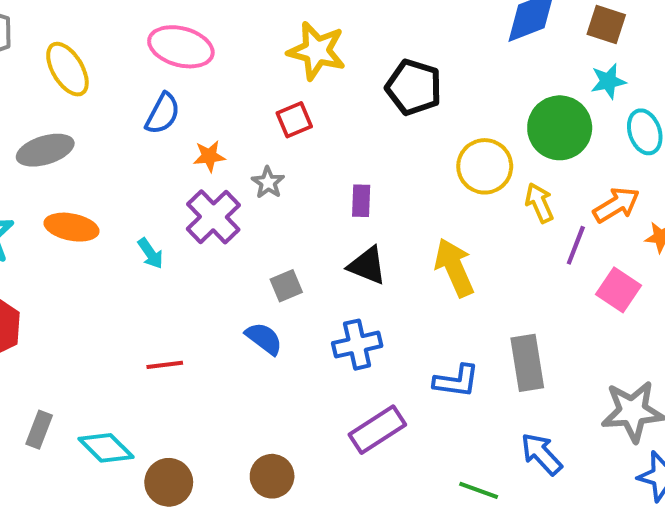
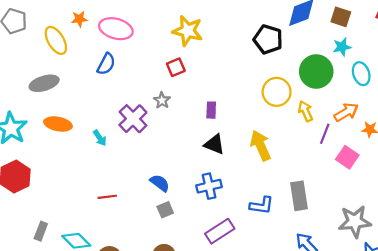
black pentagon: (414, 87) -> (268, 39), moved
orange star: (209, 156) -> (79, 19), moved
gray square: (286, 286) -> (165, 210), moved

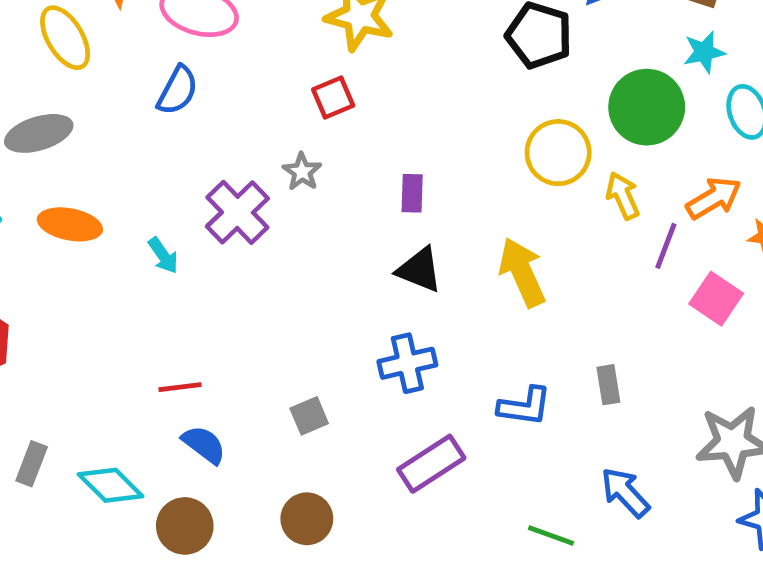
blue semicircle: (160, 183) -> (204, 445), moved
gray rectangle: (299, 196) -> (608, 385), size x0.6

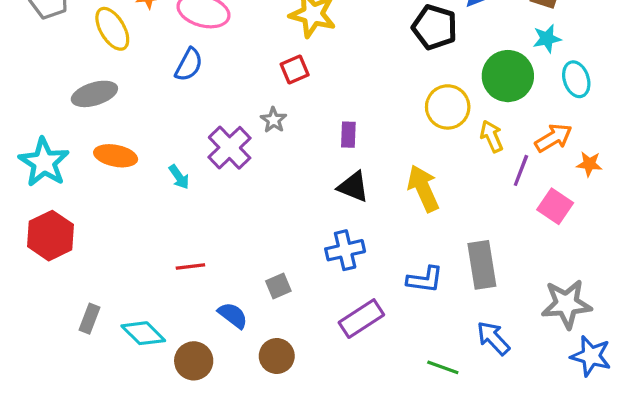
gray rectangle: (608, 385) -> (482, 265), size x1.8
blue semicircle: (204, 445) -> (233, 315), moved

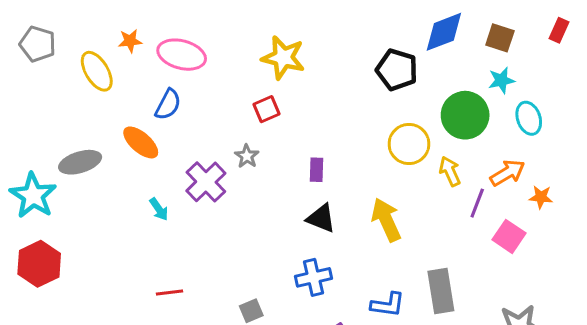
gray ellipse: (94, 94) -> (80, 162), moved
orange ellipse: (116, 156) -> (141, 142), moved, turned 30

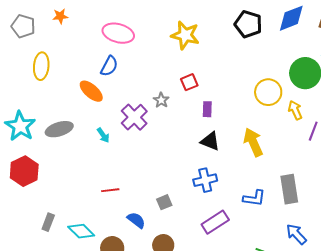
orange star: (130, 41) -> (60, 16), moved
black pentagon: (397, 70) -> (248, 24), moved
yellow ellipse: (97, 71) -> (41, 66), moved, turned 36
red square: (267, 109) -> (189, 82), moved
gray ellipse: (80, 162) -> (59, 129), moved

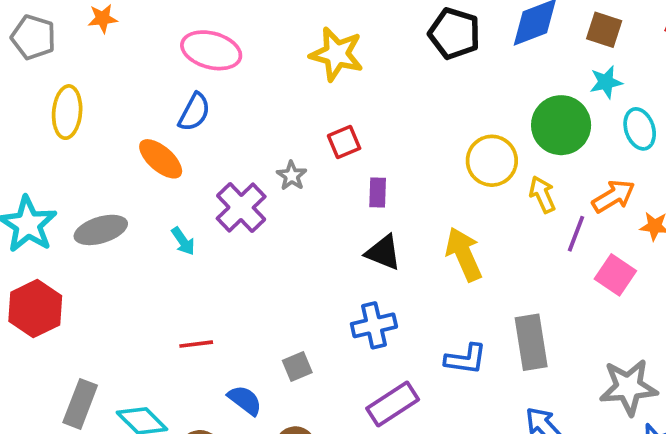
gray rectangle: (48, 222) -> (80, 404), size x1.4

